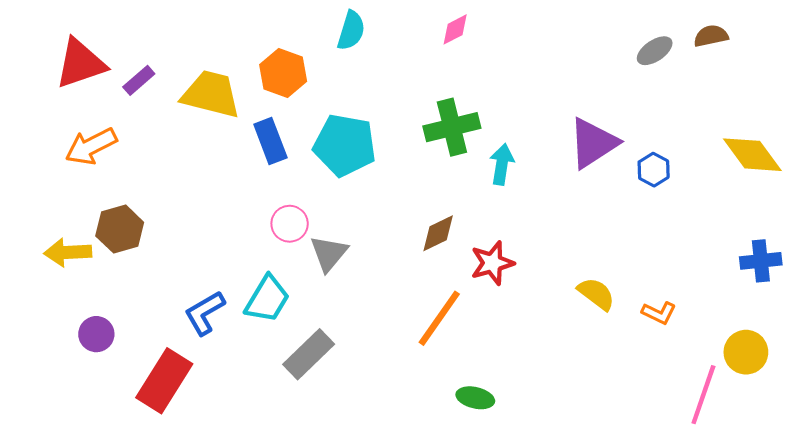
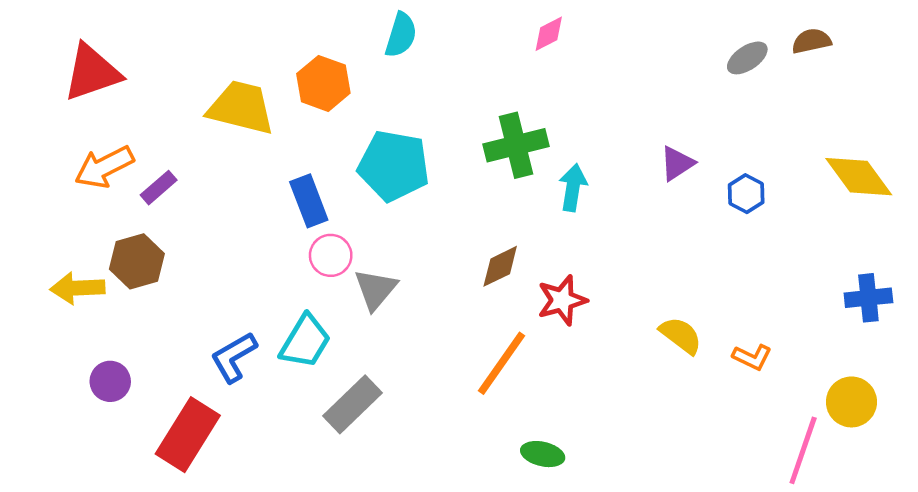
pink diamond: (455, 29) -> (549, 34), moved
purple rectangle: (139, 80) -> (159, 188), moved
blue rectangle: (270, 141) -> (309, 201), moved
purple triangle: (593, 143) -> (677, 163), size x0.6

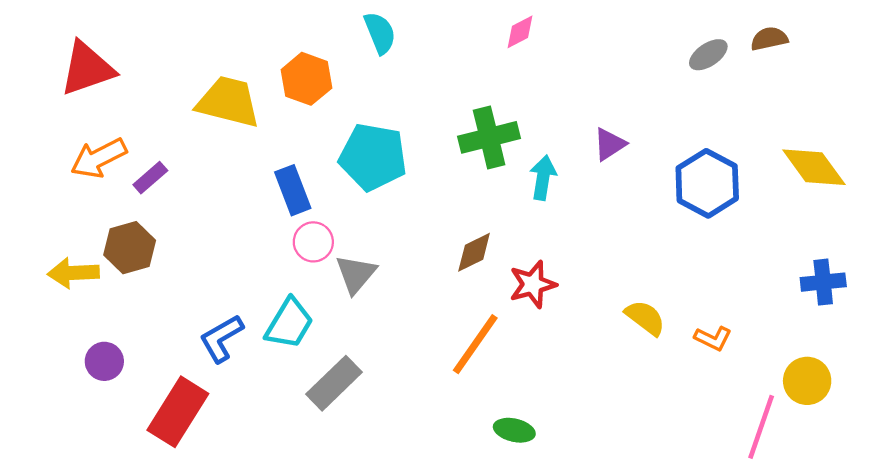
cyan semicircle: (401, 35) -> (380, 33), turned -39
purple triangle: (677, 163) -> (610, 144), moved
blue hexagon: (746, 194) -> (707, 183), size x1.8

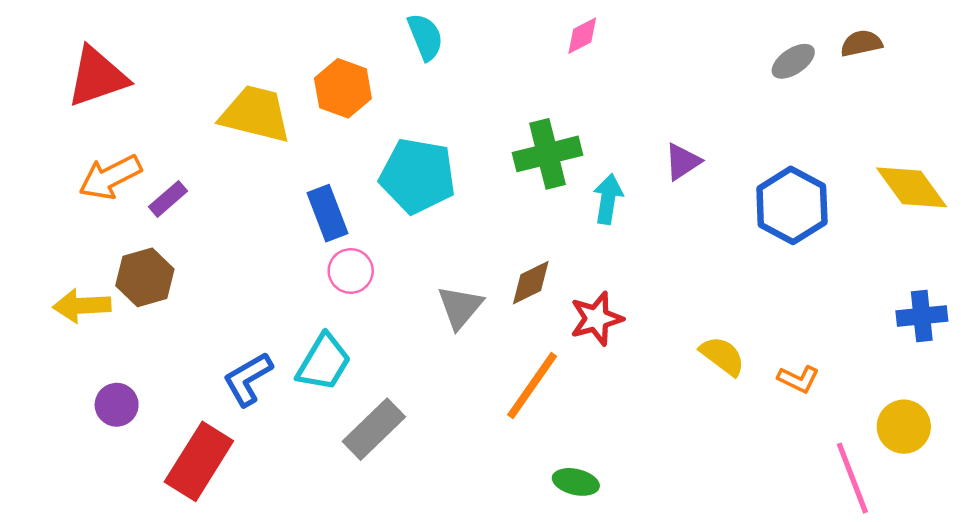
gray triangle: (356, 274) -> (460, 307), moved
pink line: (761, 427) -> (852, 478), turned -40

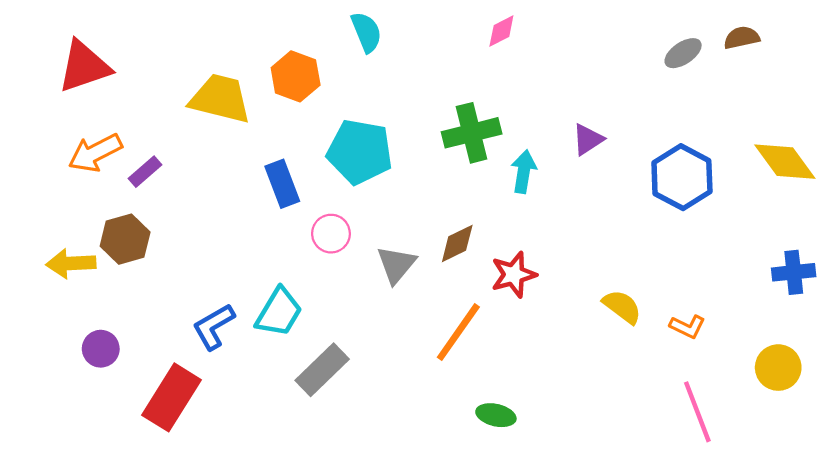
pink circle: (351, 271) -> (331, 234), moved
pink line: (852, 478) -> (697, 412), moved

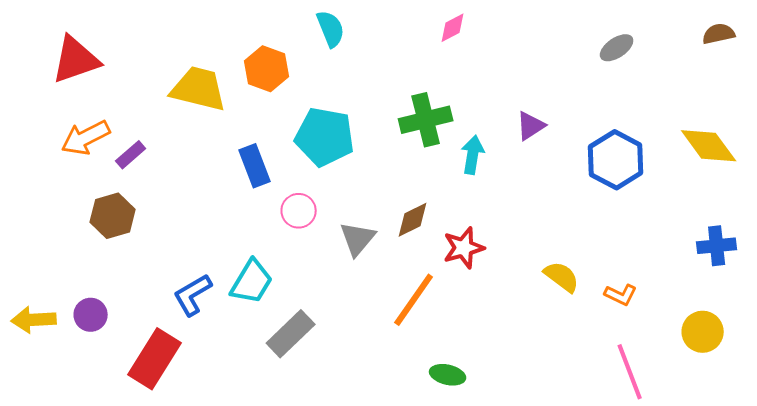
brown semicircle: (742, 38) -> (719, 34), moved
yellow arrow: (71, 263) -> (34, 320), moved

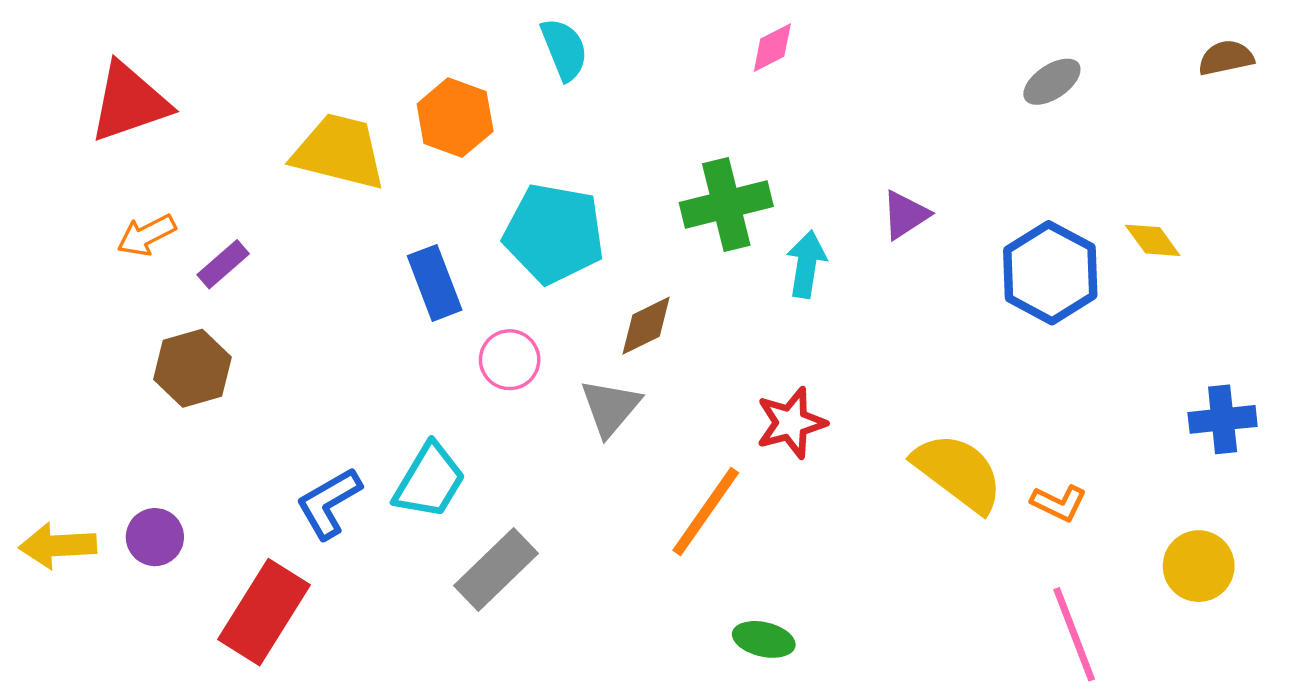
orange arrow: (86, 138) -> (146, 235), size x0.7
yellow diamond: (709, 146) -> (1153, 240), moved, size x0.6
brown diamond: (413, 220) -> (646, 326), moved
yellow semicircle: (562, 277) -> (958, 472), size x1.5

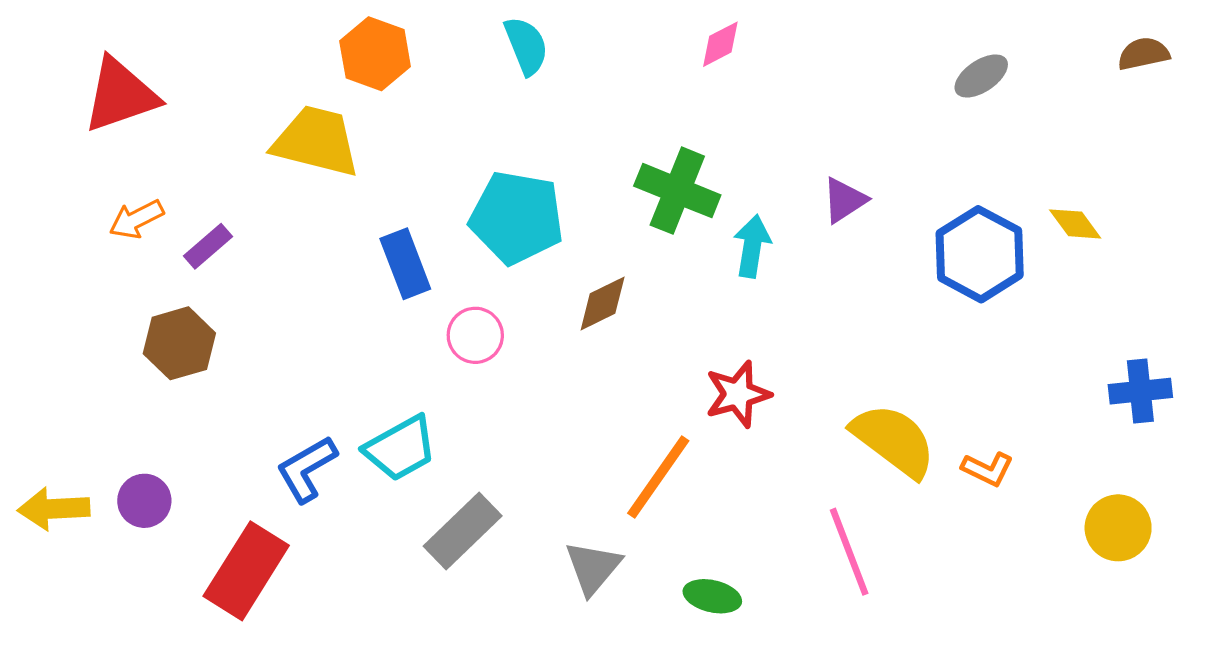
orange hexagon: (455, 118) -> (375, 54), moved
green cross: (726, 205) -> (677, 191), turned 36
gray triangle: (610, 407) -> (593, 568), moved
cyan trapezoid: (429, 481) -> (401, 448), turned 30
pink line: (1074, 634) -> (849, 552), moved

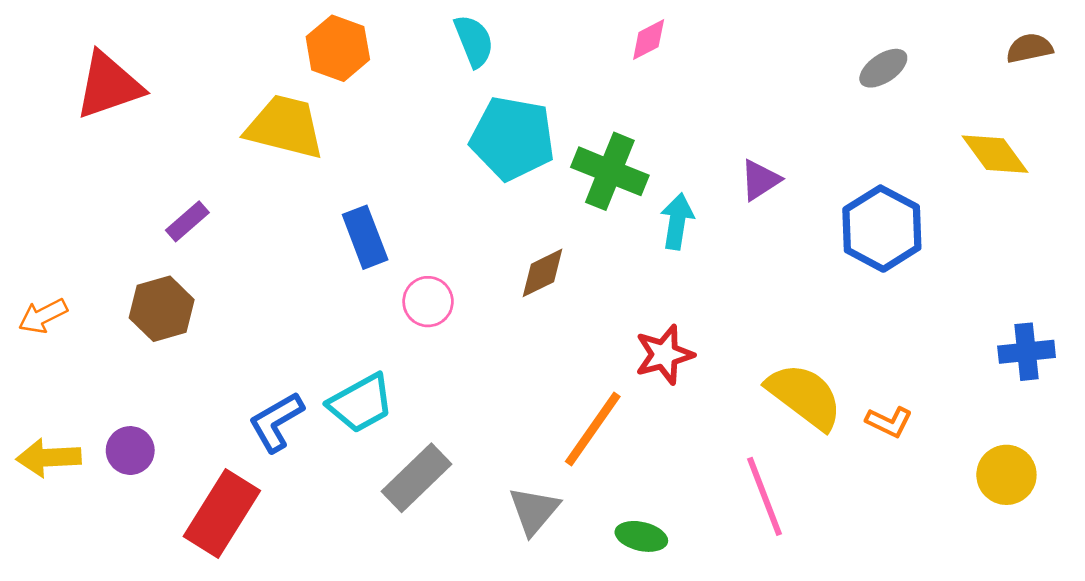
cyan pentagon: (517, 218) -> (512, 138), moved
orange arrow: (136, 219) -> (43, 316), moved
yellow diamond: (1075, 224) -> (995, 154), moved, size x1.4

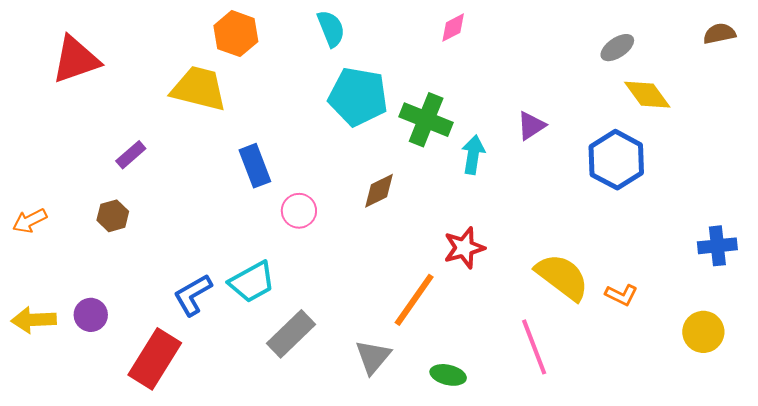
yellow diamond: (995, 154) -> (647, 95), moved
brown hexagon: (162, 309) -> (113, 216), size x0.7

